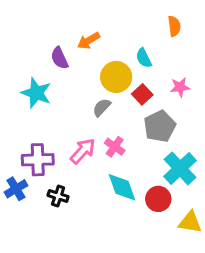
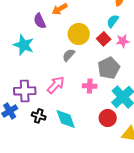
cyan semicircle: (144, 58) -> (113, 21), moved, turned 64
red square: (142, 94) -> (104, 39), moved
pink cross: (115, 147) -> (90, 86), moved, turned -32
cyan diamond: (122, 187) -> (66, 119), moved

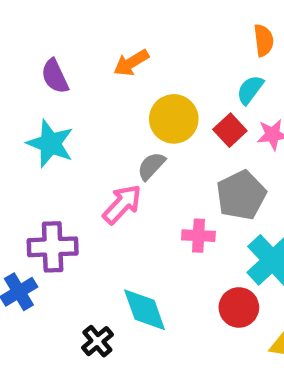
purple semicircle: (40, 21) -> (55, 76), moved
pink arrow: (56, 85) -> (122, 204), moved
black cross: (39, 116) -> (97, 341), moved, turned 32

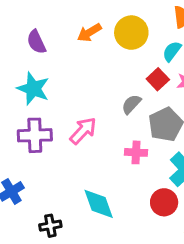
yellow circle: (174, 119) -> (131, 33), moved
gray semicircle: (151, 166) -> (131, 104), moved
purple cross: (53, 247) -> (35, 135), moved
black cross: (97, 341) -> (50, 226), moved, turned 30

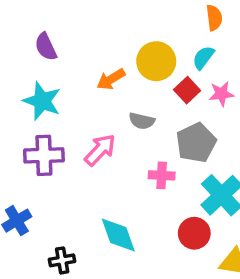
orange arrow: (89, 33) -> (111, 79), moved
yellow circle: (131, 33) -> (156, 61), moved
gray semicircle: (131, 104) -> (142, 121), moved, turned -120

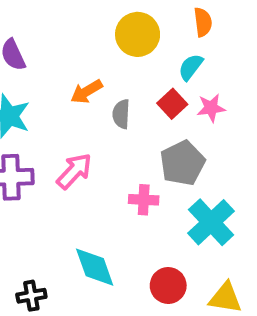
yellow circle: (156, 61) -> (138, 34), moved
gray semicircle: (142, 121) -> (121, 114), moved, turned 80
red circle: (194, 233) -> (168, 285), moved

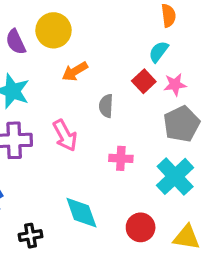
yellow circle: (138, 34) -> (54, 30), moved
gray semicircle: (121, 114) -> (106, 106), moved
gray pentagon: (182, 163) -> (182, 124), moved
pink arrow: (74, 171) -> (65, 135), turned 108

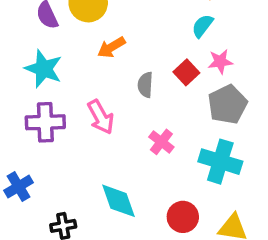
red square: (144, 81) -> (186, 72), moved
pink cross: (121, 158) -> (161, 142), turned 35
cyan cross: (175, 176) -> (220, 162), turned -30

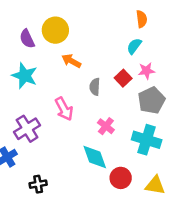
orange arrow: (111, 47) -> (71, 61), turned 60
purple cross: (45, 122) -> (27, 129), moved, turned -30
cyan diamond: (119, 201) -> (95, 157), moved

